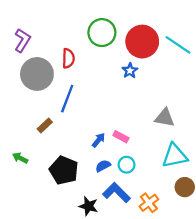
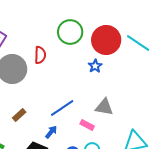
blue line: (67, 99) -> (62, 108), moved, turned 35
gray triangle: (165, 118) -> (104, 107), moved
blue arrow: (99, 140) -> (51, 132), moved

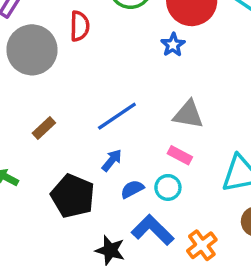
pink rectangle: (87, 125) -> (180, 155), moved
blue arrow: (51, 132) -> (112, 160), moved

